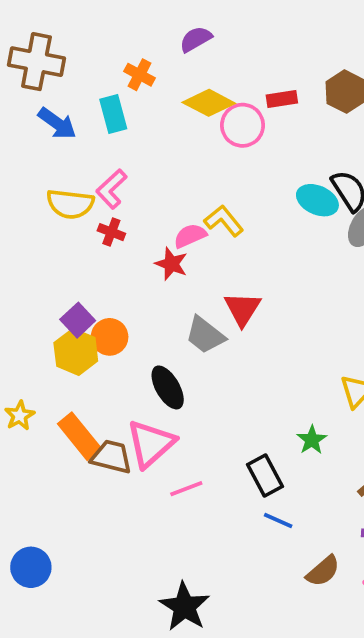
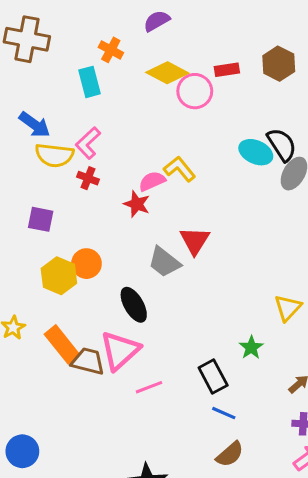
blue arrow: (57, 123) -> (35, 125), moved
purple square: (78, 320) -> (41, 219), moved, turned -36
brown semicircle: (323, 571) -> (230, 454), moved

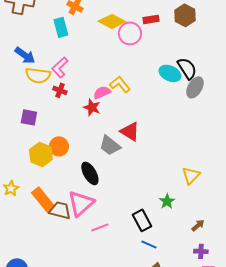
red triangle: (195, 241) -> (130, 131), turned -30

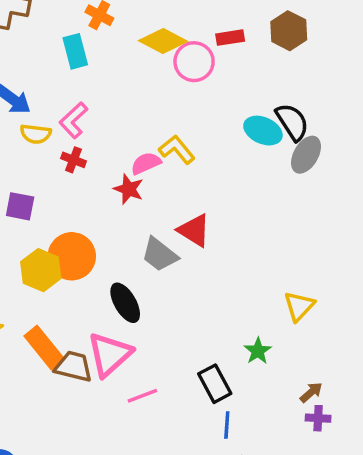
yellow semicircle: (38, 75) -> (36, 134), size x0.7
orange circle: (59, 146) -> (72, 256), size x1.4
blue line: (149, 244) -> (227, 425), turned 70
purple cross: (201, 251) -> (318, 418), moved

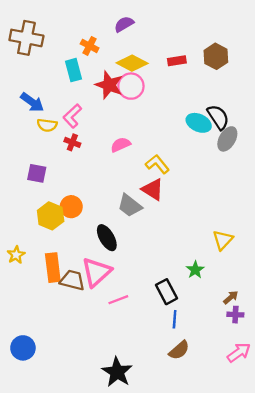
pink circle: (194, 62) -> (131, 86), moved
yellow L-shape: (177, 149) -> (157, 164), moved
red star: (129, 189) -> (109, 85), moved, size x1.4
orange circle: (72, 256) -> (71, 207), size x0.7
orange rectangle: (44, 348) -> (53, 268), turned 32

